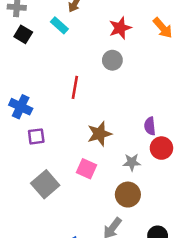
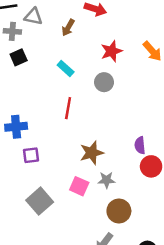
cyan rectangle: (59, 25) -> (66, 69), moved
black square: (23, 34) -> (19, 57), turned 35
blue cross: (21, 107) -> (16, 127), turned -30
gray star: (132, 162) -> (106, 180), moved

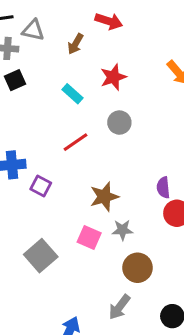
red star: (111, 51) -> (113, 77), moved
gray circle: (104, 82) -> (119, 123), moved
red line: (68, 108) -> (76, 142), turned 45
purple square: (31, 155) -> (41, 186), moved, turned 35

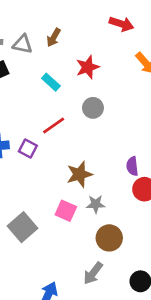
red arrow: (109, 21) -> (121, 24), moved
gray triangle: (33, 30) -> (23, 44), moved
purple square: (41, 186) -> (28, 149), moved

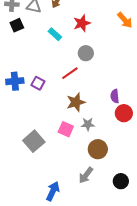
red line: (54, 125) -> (70, 73), moved

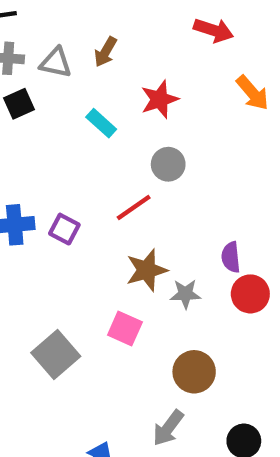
gray star: (88, 124) -> (185, 294), moved

